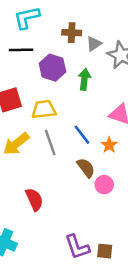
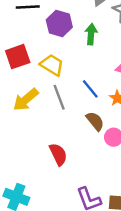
yellow trapezoid: (44, 109) -> (52, 65), turned 40
red semicircle: (34, 199) -> (58, 154), moved

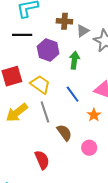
blue line: (90, 89) -> (73, 94), moved
brown semicircle: (95, 121) -> (64, 133), moved

